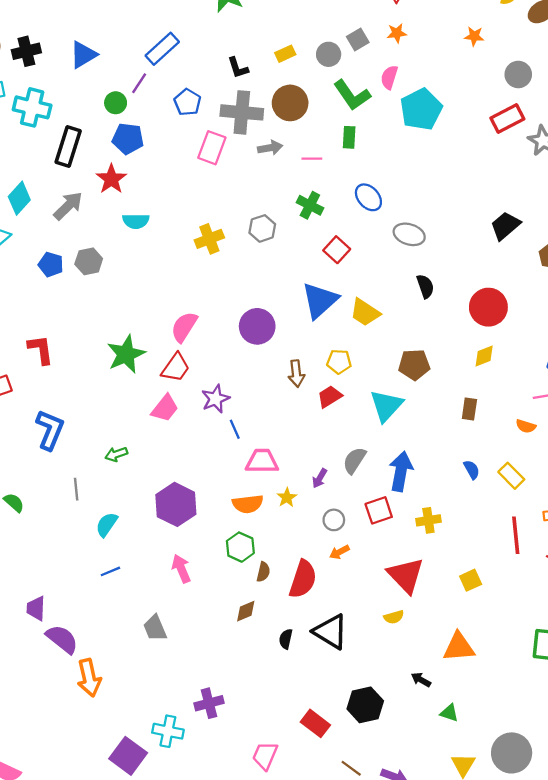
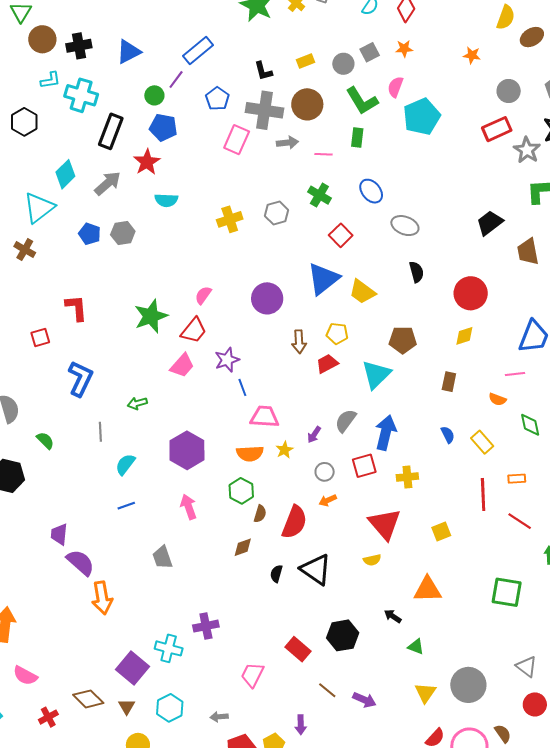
pink semicircle: (184, 327) -> (203, 295), size x0.7

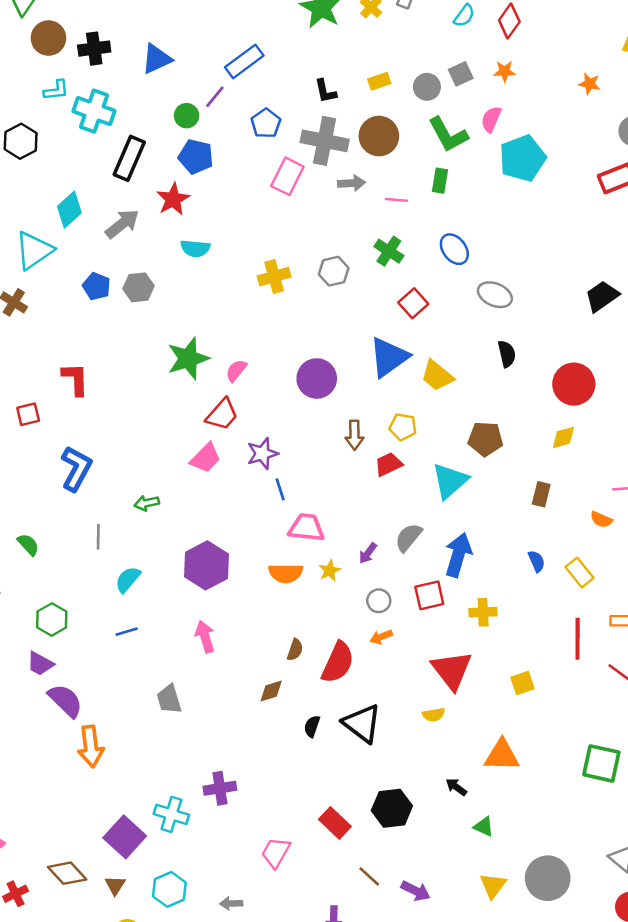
green star: (151, 316) -> (188, 358), moved
green hexagon: (241, 491) -> (52, 619), moved
purple trapezoid: (59, 534) -> (40, 664), turned -70

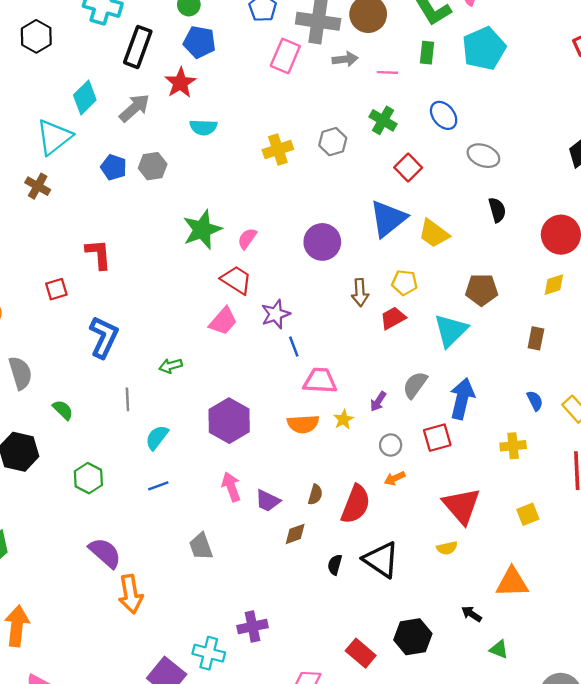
cyan pentagon: (522, 158) -> (484, 48), moved
red trapezoid: (222, 414) -> (236, 280), turned -96
yellow cross: (483, 612) -> (513, 446), moved
purple trapezoid: (40, 664) -> (268, 501), moved

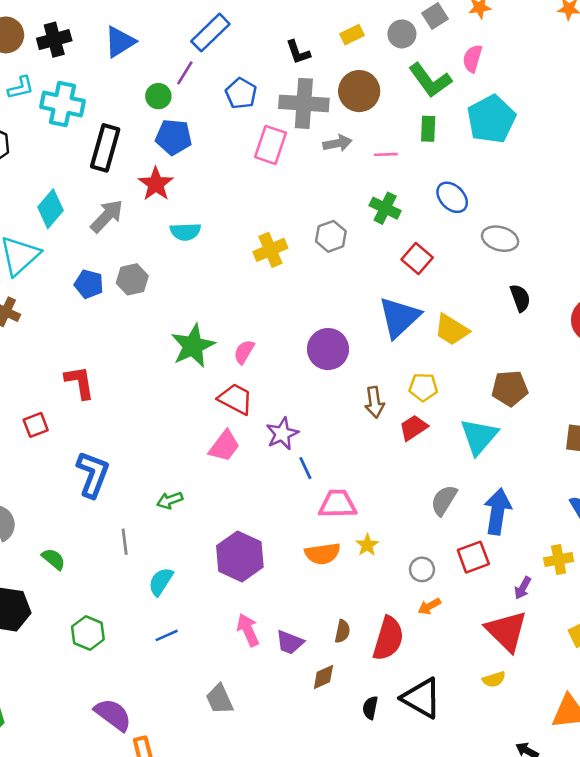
purple arrow: (378, 401) -> (523, 588), moved

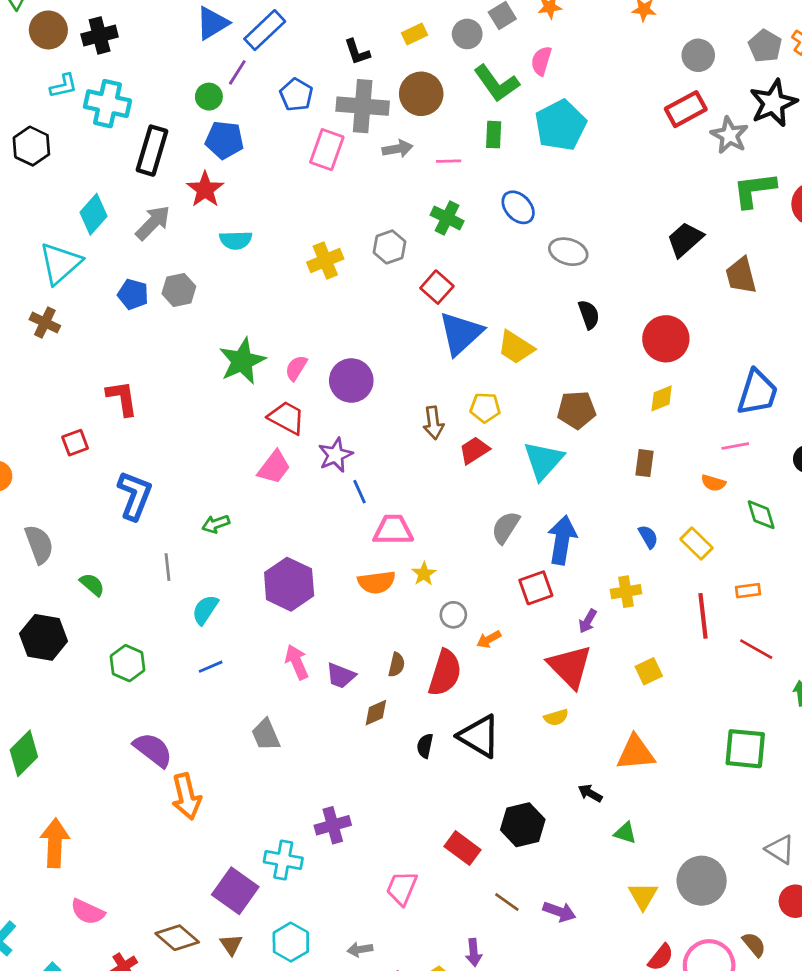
blue triangle: (120, 42) -> (212, 23), moved
red square: (417, 258) -> (437, 287), moved
purple circle: (328, 349) -> (351, 381), moved
gray circle: (422, 569) -> (453, 615), moved

